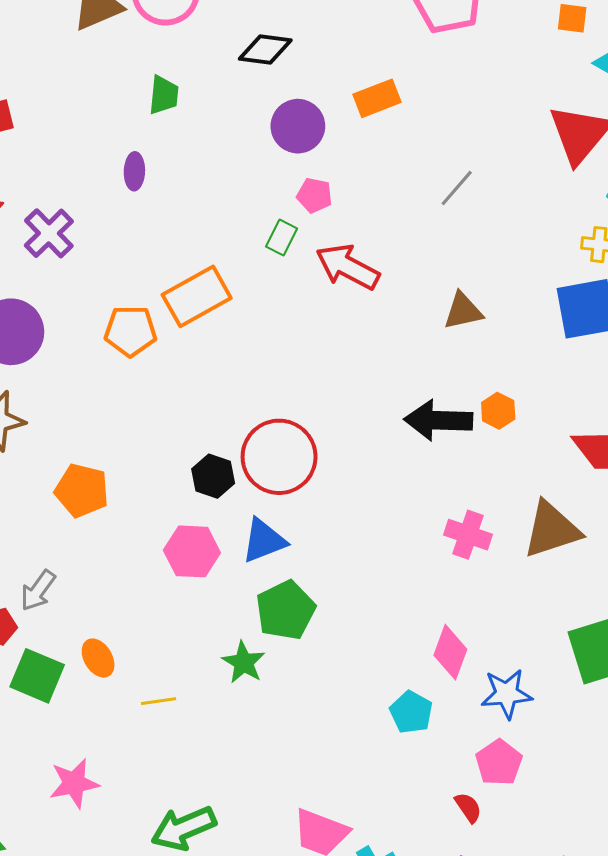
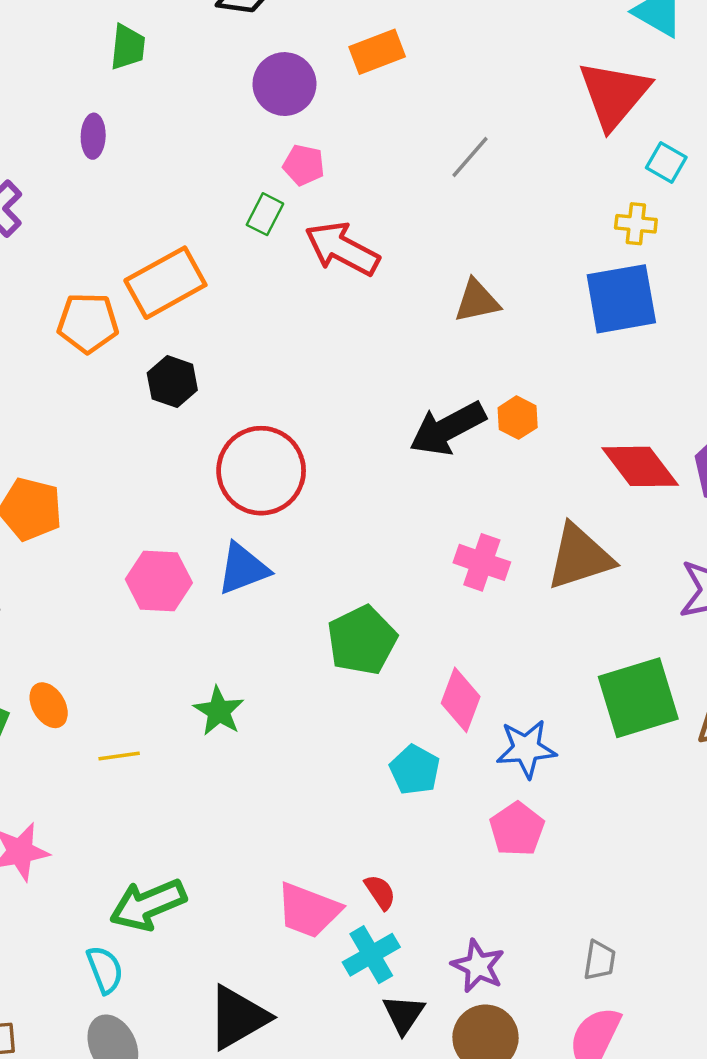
black arrow: (438, 420) -> (448, 429), turned -30
black hexagon: (213, 476) -> (172, 382), moved
green pentagon: (286, 610) -> (362, 640), moved
red semicircle: (468, 807) -> (380, 892), moved

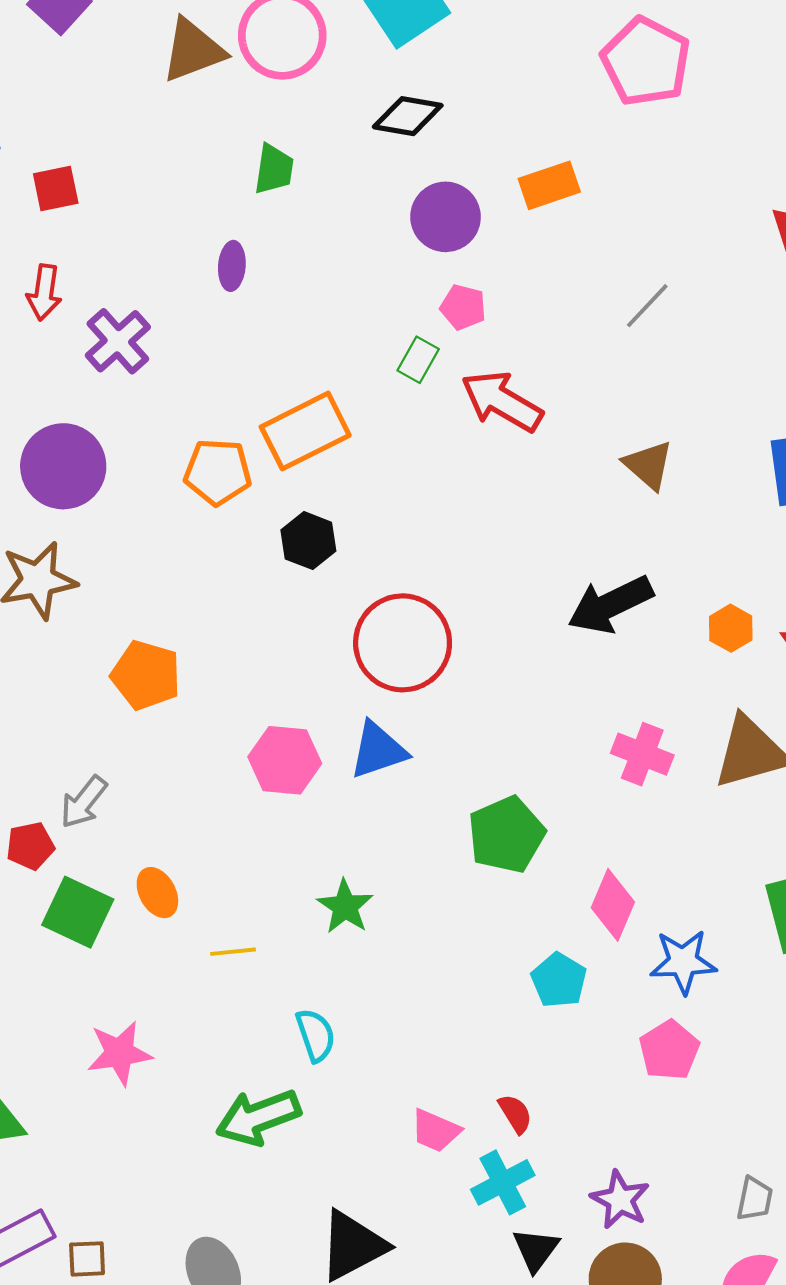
brown triangle: (477, 301) -> (648, 465), turned 51
orange hexagon: (518, 418) -> (731, 628), moved
pink trapezoid: (308, 910) -> (435, 1131), size x0.7
cyan semicircle: (105, 970) -> (316, 1035), moved

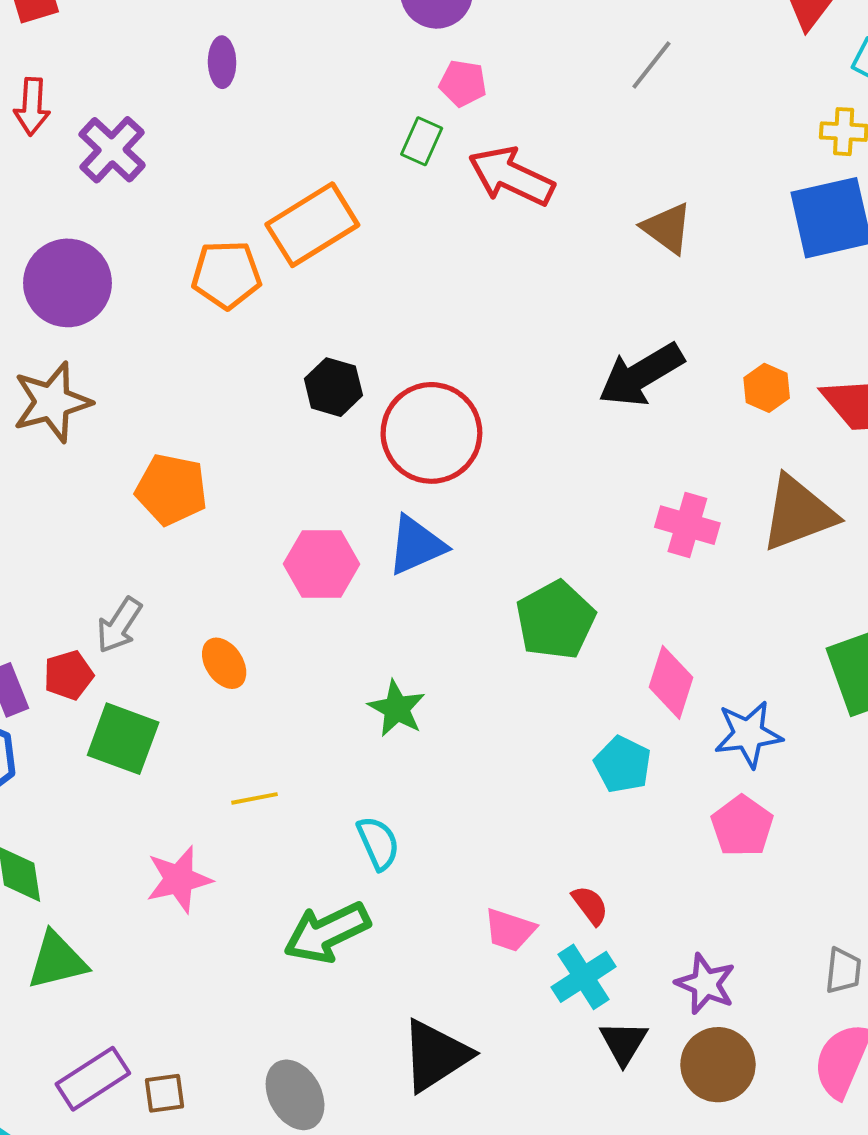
black hexagon: (308, 541) -> (333, 387), moved
orange ellipse: (157, 893) -> (224, 663), moved
yellow line: (233, 952) -> (255, 798), moved

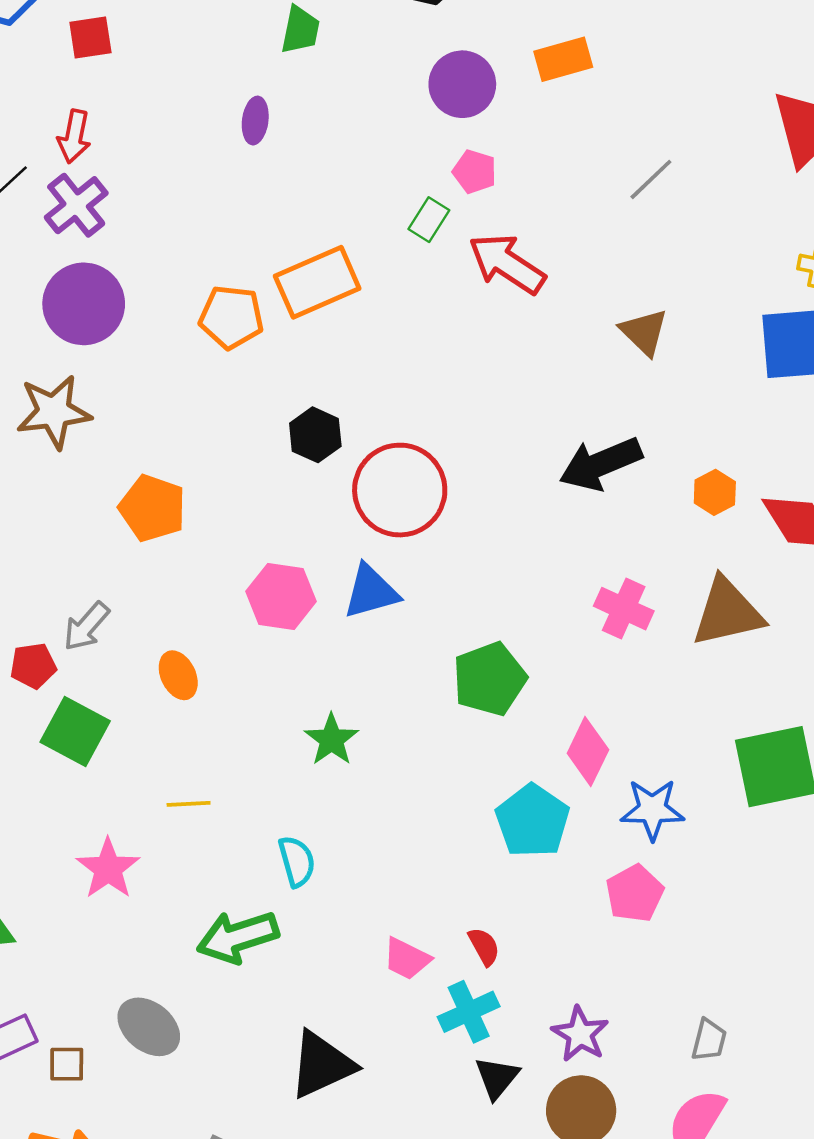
purple cross: (112, 150) -> (76, 205), moved
cyan pentagon: (623, 764) -> (533, 821), size x1.4
pink star: (179, 879) -> (108, 869), turned -30
gray ellipse: (295, 1095) -> (149, 1027), moved, turned -30

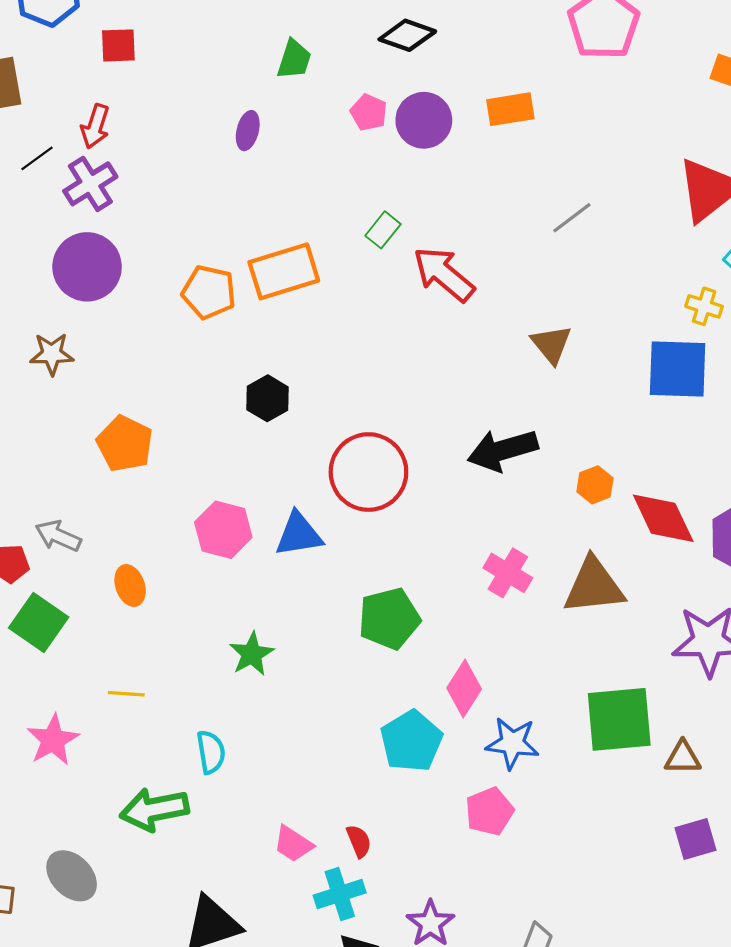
pink pentagon: (475, 172) -> (369, 112), moved
brown star: (54, 412) -> (52, 354), size x0.7
red circle: (400, 490) -> (368, 472), moved
gray arrow: (86, 626) -> (58, 536), turned 66

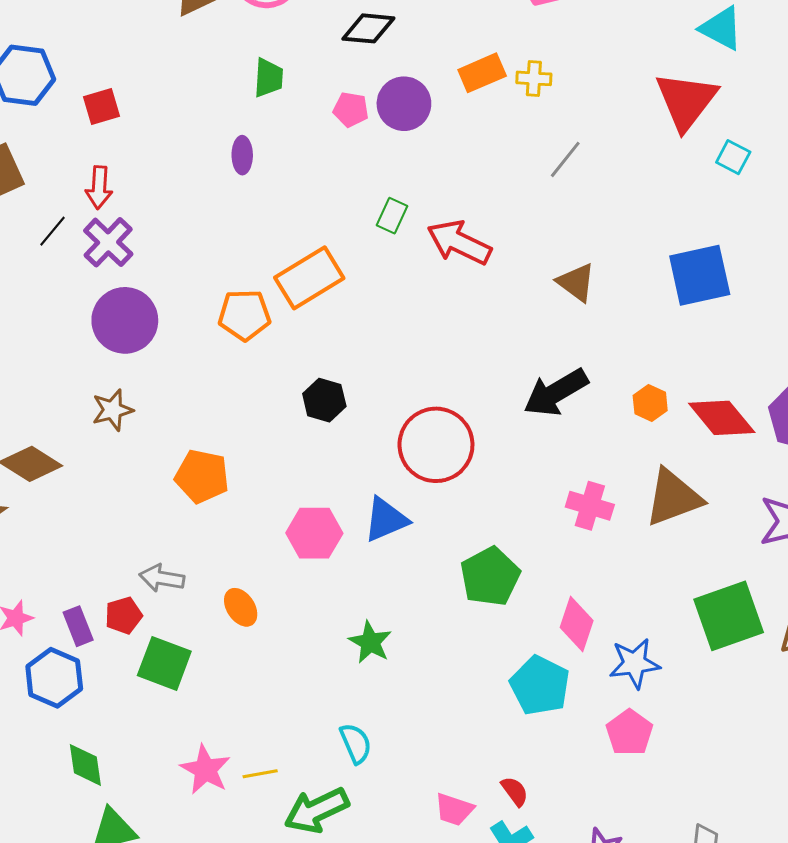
yellow cross: (704, 306) -> (534, 78), moved
yellow line: (126, 694) -> (260, 774), moved

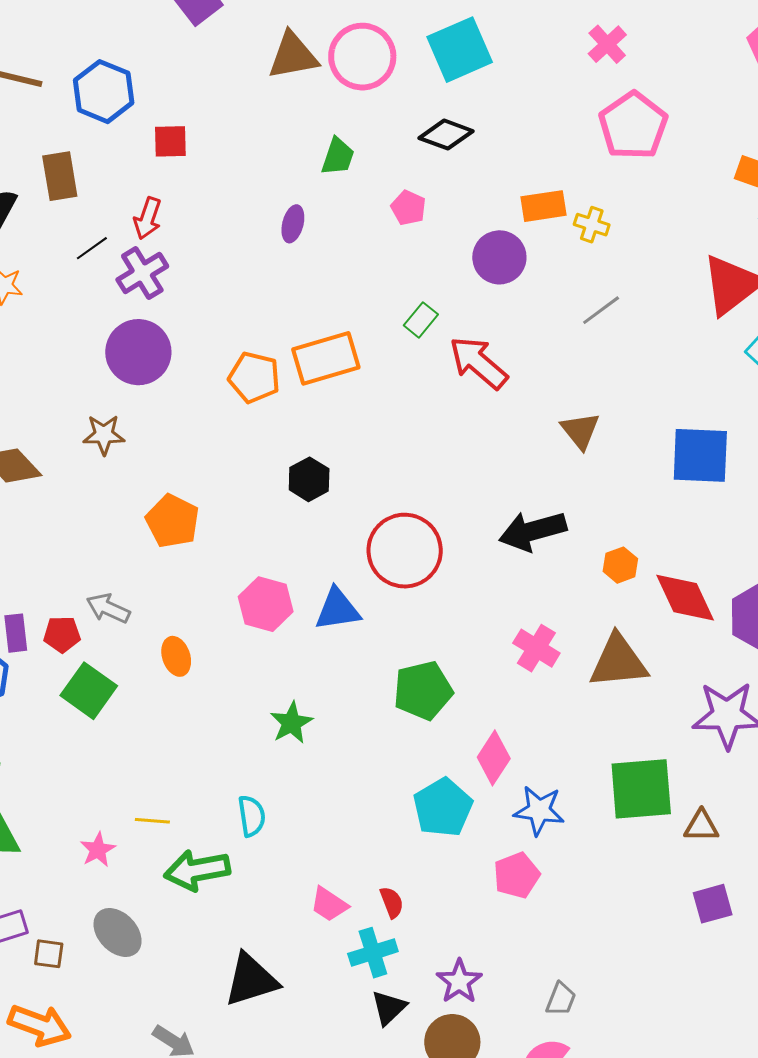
purple circle: (404, 104) -> (499, 257), moved
pink star: (205, 770) -> (98, 850), moved, size x0.7

